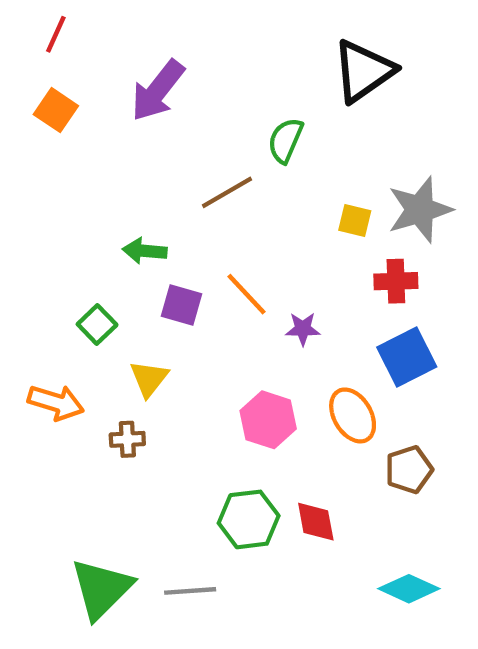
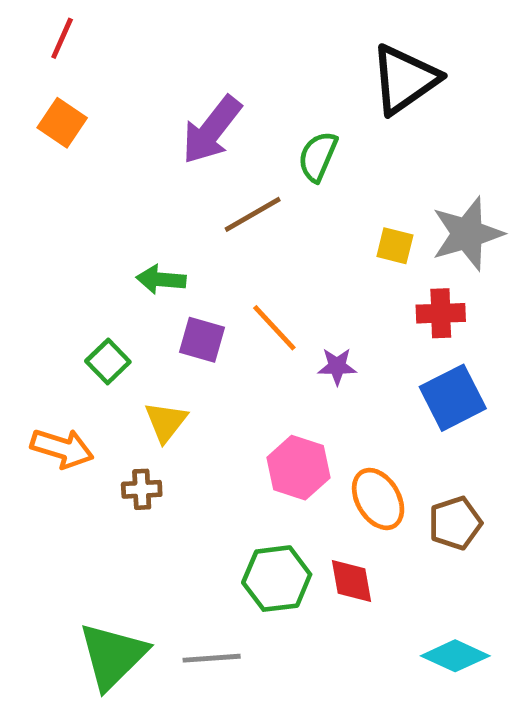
purple arrow: (158, 91) -> (212, 130), moved
orange ellipse: (353, 415) -> (378, 499), moved

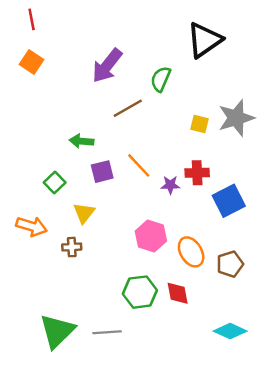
red line: (62, 38) -> (32, 19), turned -35
red cross: (441, 313) -> (197, 173), moved
purple square: (202, 340) -> (102, 172), turned -30

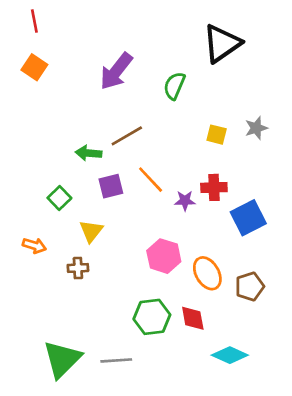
brown line: (128, 108) -> (127, 136), moved
gray star: (236, 118) -> (256, 128), size x0.6
orange arrow: (32, 226) -> (34, 246), size x0.7
cyan diamond: (230, 331) -> (230, 355), moved

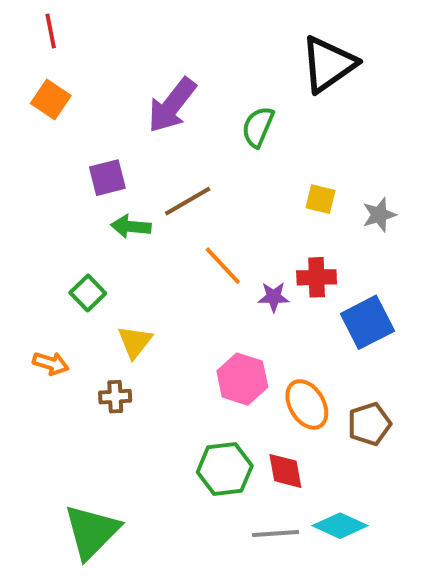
gray star: (256, 128) -> (379, 215), moved
purple square: (111, 186) -> (107, 178), moved
gray line: (116, 360) -> (276, 533), moved

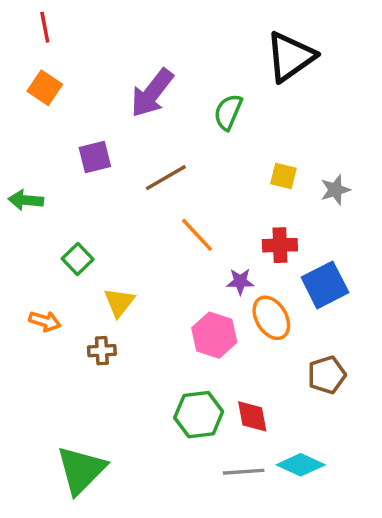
green arrow: (131, 227) -> (26, 200), moved
purple star: (274, 297) -> (240, 281), moved
orange ellipse: (307, 404) -> (271, 318), moved

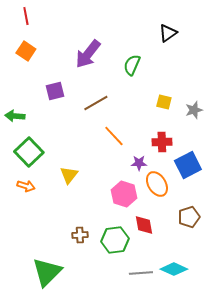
black triangle: (290, 57) -> (168, 33), size x0.6
green square: (78, 259) -> (29, 152), moved, size x1.6
brown cross: (102, 351) -> (80, 235), moved
red diamond: (252, 416) -> (144, 225), moved

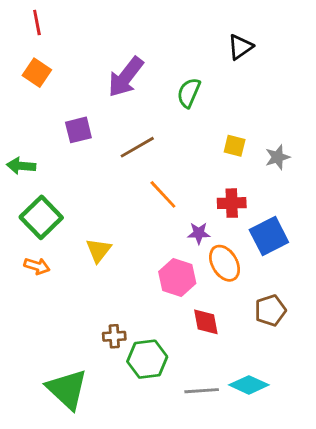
green hexagon: (115, 240) -> (147, 359), moved
green triangle: (47, 272) -> (67, 389), turned -32

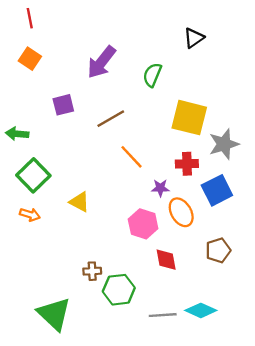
yellow square: (235, 146) -> (189, 118), size x2.0
gray star: (278, 157) -> (224, 144), moved, size x1.5
yellow triangle: (98, 250) -> (80, 202), turned -40

